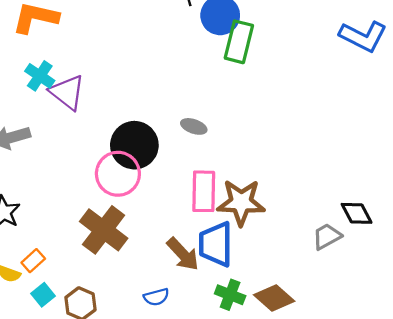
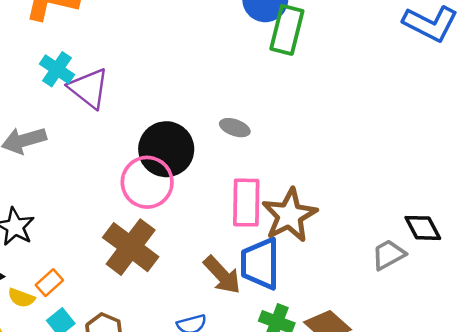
brown star: (241, 202) -> (289, 215), turned -30

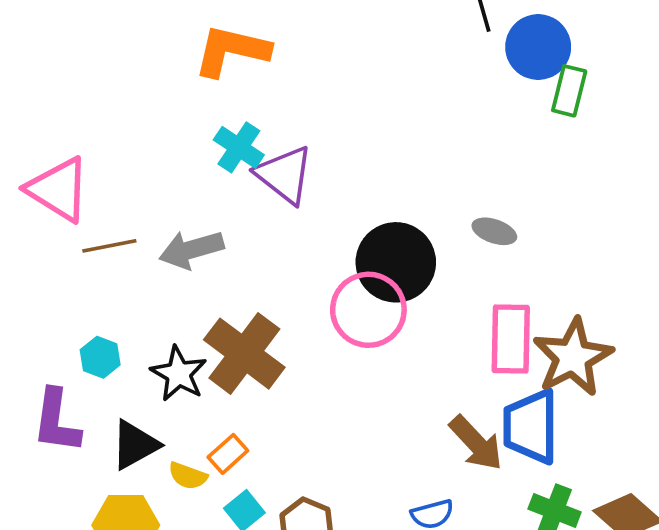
green rectangle: (287, 30) -> (569, 91), size x0.7
brown cross: (131, 247) -> (244, 354), moved

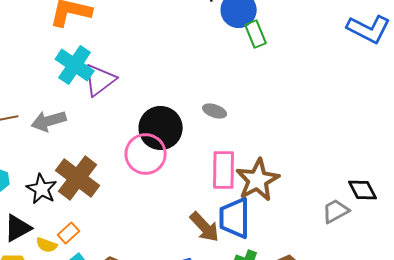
green rectangle: (569, 91) -> (256, 34), turned -36
cyan cross: (239, 147) -> (75, 65), size x1.4
purple triangle: (284, 175) -> (100, 80), turned 45

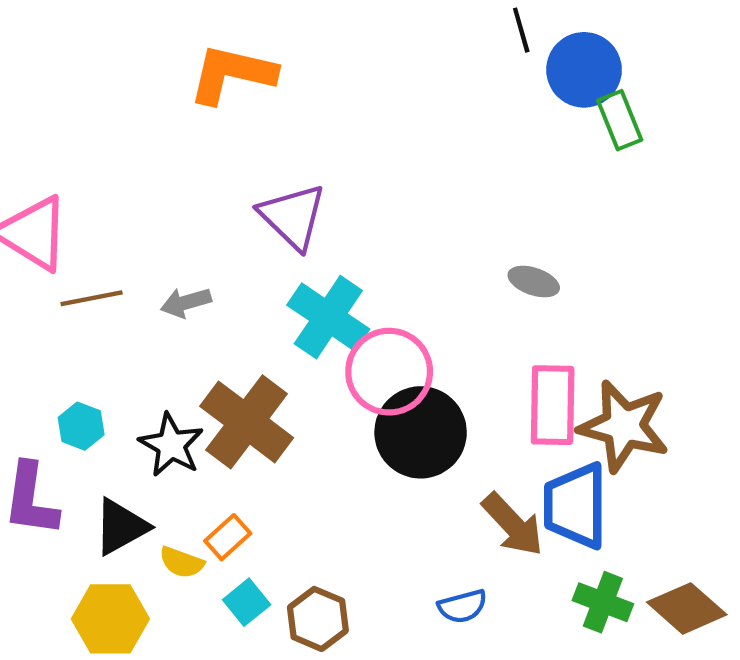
cyan cross: (75, 65) -> (328, 317), moved
purple triangle: (100, 80) -> (293, 217), turned -39
gray arrow: (49, 121) -> (186, 302), size x0.7
black circle: (161, 128) -> (421, 432), moved
brown star: (258, 180) -> (624, 426), turned -30

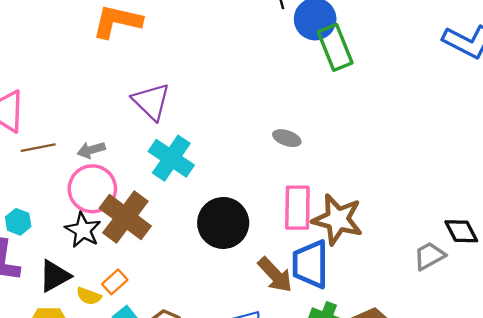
green rectangle: (620, 120) -> (335, 47), size x1.4
pink circle: (389, 372) -> (92, 189), moved
cyan hexagon: (81, 426) -> (18, 222), moved

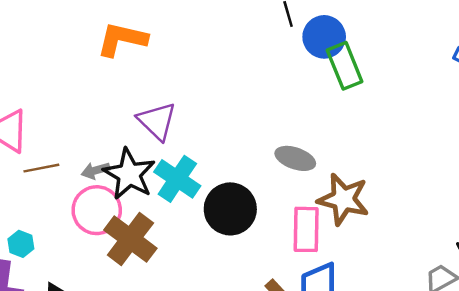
gray ellipse: (287, 138) -> (295, 158), size x1.4
brown star: (337, 219) -> (343, 199), moved
black circle: (223, 223) -> (230, 209), moved
black star: (83, 230) -> (129, 174), moved, size x1.4

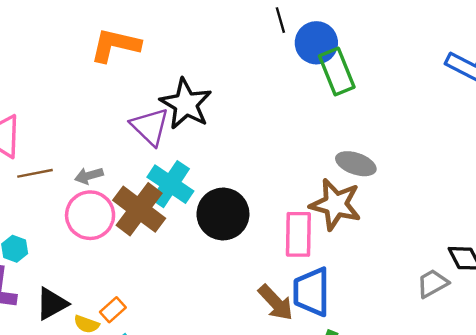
gray ellipse: (295, 158) -> (356, 164), moved
black star: (129, 174) -> (186, 104), moved
brown cross: (130, 239) -> (139, 209), moved

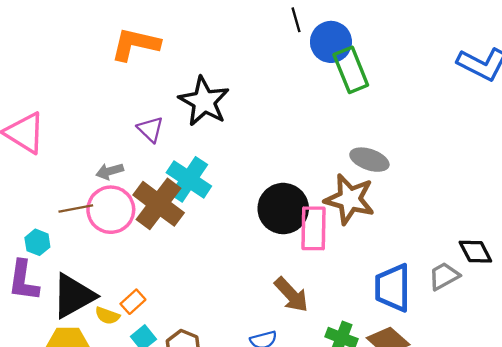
purple triangle: (150, 127) -> (150, 129), moved, size x0.7
brown line: (35, 173) -> (76, 209), moved
black circle: (223, 214) -> (283, 209), moved
blue trapezoid: (312, 292) -> (393, 288), moved
black triangle: (52, 304) -> (74, 296), size x1.4

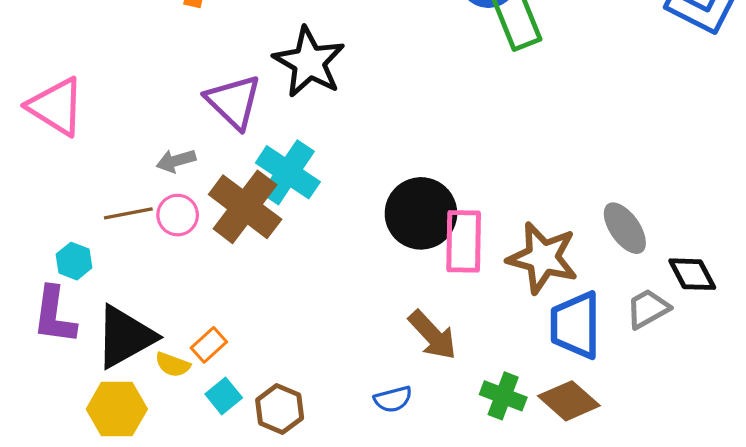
purple triangle: (150, 129) -> (234, 102), size x1.5
gray ellipse: (369, 160) -> (625, 228), moved, turned 36
brown star: (350, 199) -> (543, 258), moved
pink circle: (111, 210) -> (178, 215), size x0.6

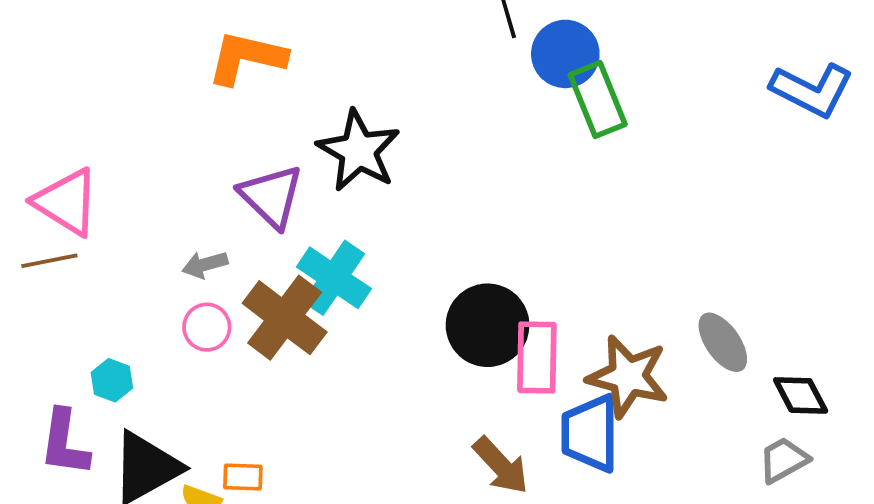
brown line: (128, 213) -> (49, 261), moved
cyan hexagon: (74, 261) -> (112, 380), moved
gray trapezoid: (648, 309) -> (784, 460), moved
blue trapezoid: (576, 325) -> (590, 433), moved
orange rectangle: (209, 345) -> (243, 477), turned 44

